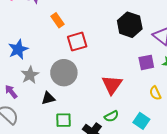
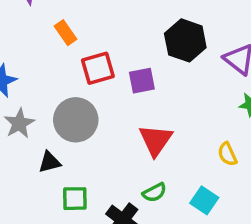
purple square: (146, 62) -> (142, 81), moved

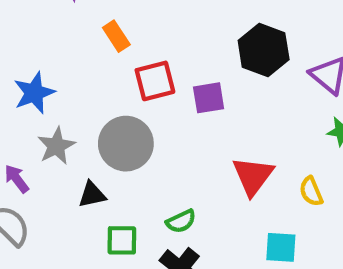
red triangle: (156, 140) -> (253, 176), moved
green semicircle: (154, 193) -> (181, 221), moved
cyan square: (204, 200) -> (281, 247), turned -32

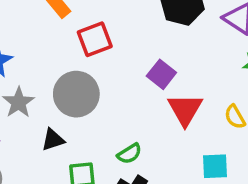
purple square: (209, 98) -> (161, 74), moved, turned -36

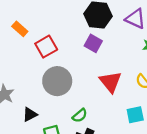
purple square: (161, 74) -> (93, 43), moved
gray circle: (76, 94) -> (57, 81), moved

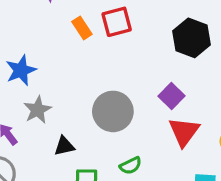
purple square: (93, 43) -> (172, 96), moved
red square: (46, 47) -> (117, 22), moved

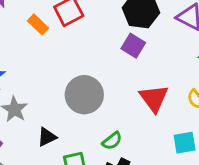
purple square: (172, 96) -> (133, 46), moved

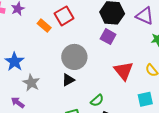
gray circle: (84, 95) -> (74, 57), moved
black triangle: (47, 137) -> (68, 80), moved

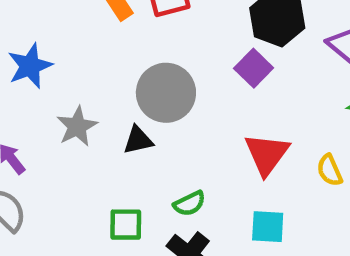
gray star: (31, 83) -> (77, 126), moved
cyan square: (145, 99) -> (268, 227), moved

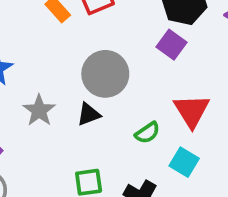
green semicircle: (189, 203) -> (147, 133), moved
cyan square: (268, 227) -> (184, 162), moved, turned 36

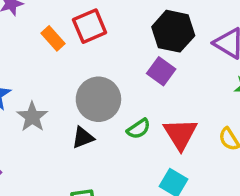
gray star: (39, 110) -> (32, 117), moved
green semicircle: (147, 133) -> (139, 129), moved

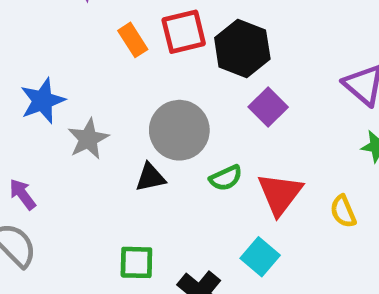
black hexagon: (173, 31) -> (242, 48), moved

